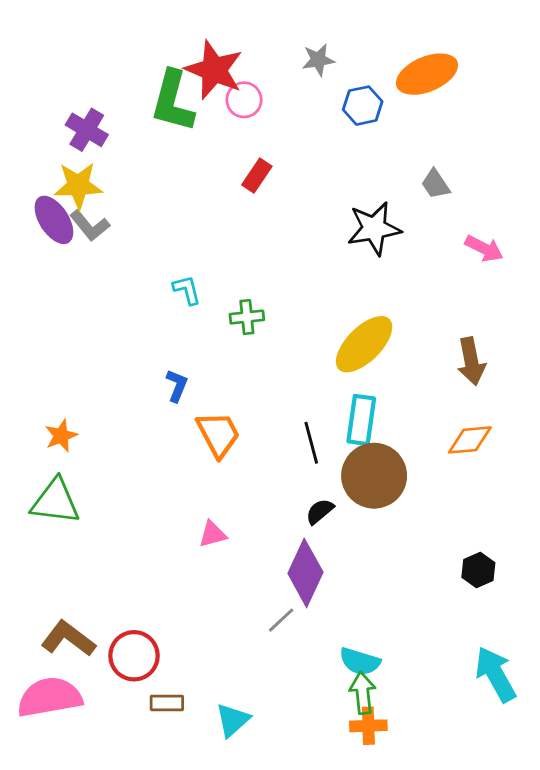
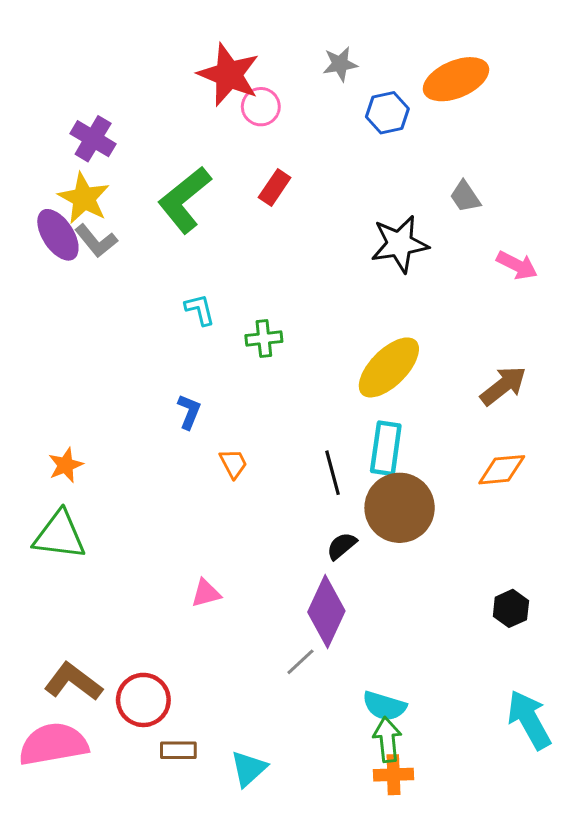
green L-shape: (173, 101) -> (185, 200), moved, turned 36
yellow star: (78, 186) -> (84, 198), turned 30
brown arrow: (471, 361) -> (503, 386), turned -117
orange trapezoid: (218, 434) -> (233, 464), size x0.6
pink triangle: (213, 534) -> (206, 593), moved

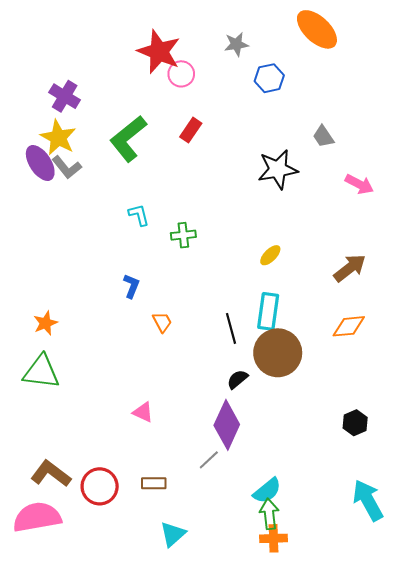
orange ellipse: (456, 79) -> (317, 29), moved, turned 66
yellow ellipse: (389, 367) -> (270, 255), size x0.5
pink triangle: (206, 593) -> (143, 412), turned 40
cyan semicircle: (384, 706) -> (267, 491), turned -56
brown rectangle: (178, 750) -> (154, 483), moved

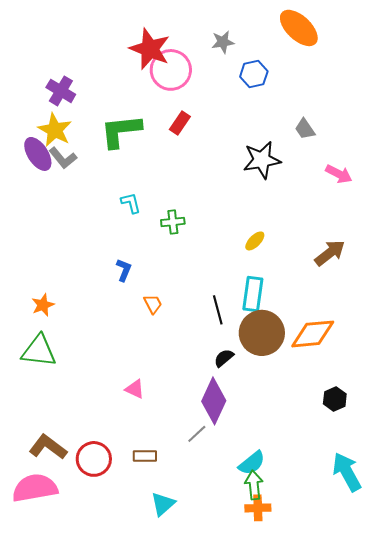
pink circle: (181, 74) -> (171, 70), size x1.6
green L-shape: (128, 139) -> (121, 131), turned 33
orange diamond: (349, 326) -> (313, 334), moved, size x1.4

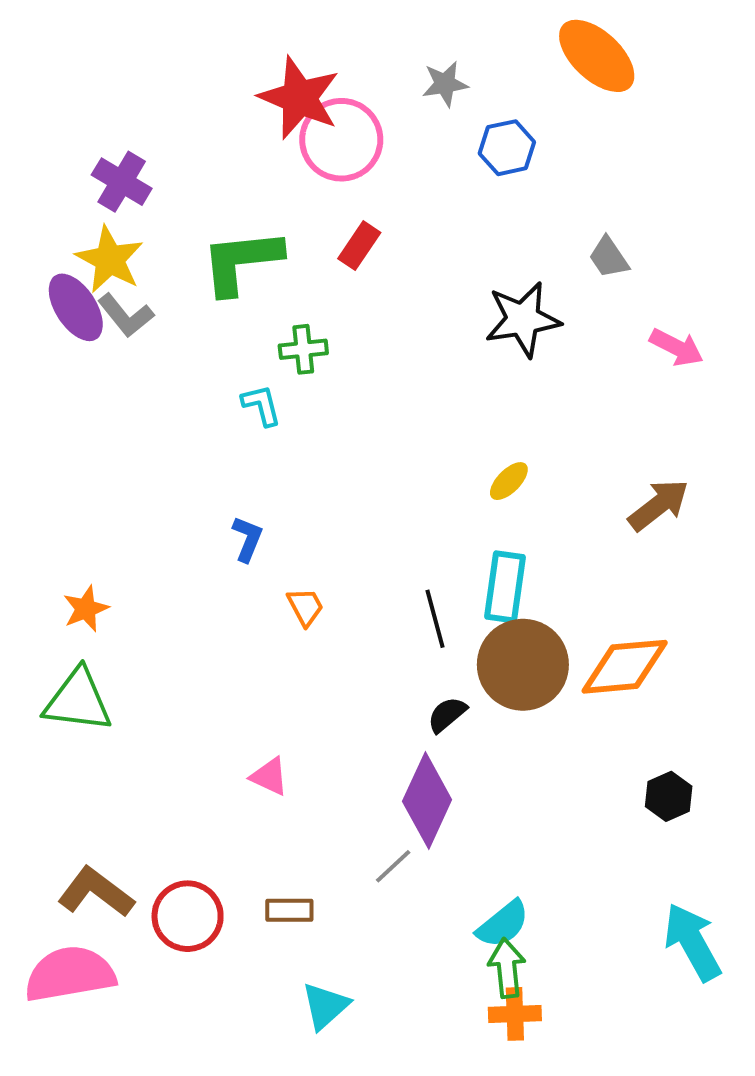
green cross: (173, 222) -> (303, 349), moved

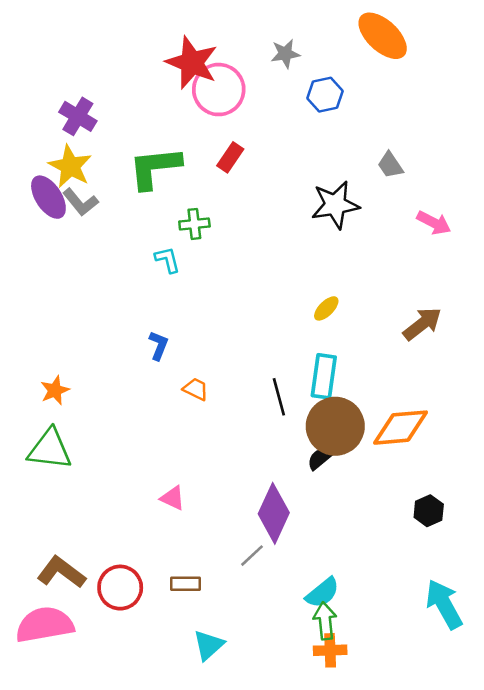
orange trapezoid: (305, 607) -> (196, 389), turned -36
black semicircle: (447, 715) -> (320, 458), moved

